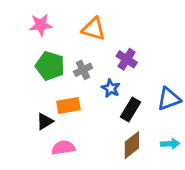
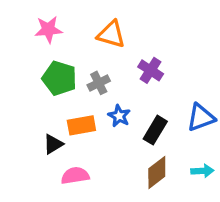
blue star: (111, 88) -> (119, 116), moved

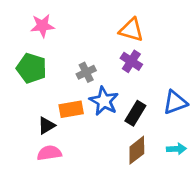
orange triangle: (111, 34) -> (131, 30), moved
green pentagon: (59, 78) -> (31, 68), moved
blue star: (119, 116) -> (104, 101), size x1.5
pink semicircle: (75, 176) -> (49, 153), moved

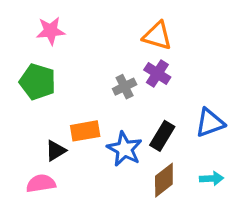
gray cross: (86, 72) -> (125, 87), moved
blue star: (104, 101) -> (125, 149), moved
pink semicircle: (49, 153) -> (41, 183), moved

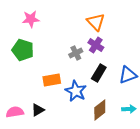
orange triangle: (157, 36) -> (96, 22), turned 30
black rectangle: (162, 136) -> (99, 73), moved
black triangle: (56, 151) -> (38, 110), moved
pink semicircle: (41, 183) -> (15, 112), moved

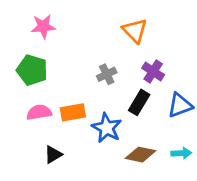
purple cross: (96, 45) -> (153, 71), moved
brown diamond: (100, 110) -> (140, 155), turned 50
pink semicircle: (15, 112) -> (39, 112), moved

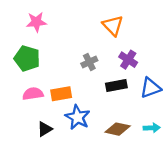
black rectangle: (139, 102) -> (116, 85), turned 48
blue star: (107, 128) -> (78, 117), moved

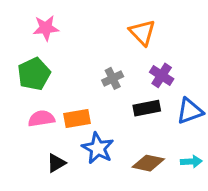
green pentagon: (27, 58) -> (34, 74), turned 30

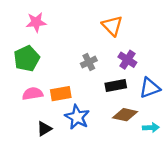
brown diamond: (148, 163) -> (125, 115), moved

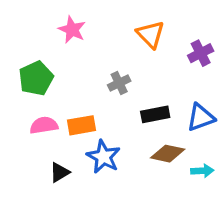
pink star: (36, 22) -> (72, 30), moved, turned 30
purple cross: (127, 60) -> (201, 53), moved, turned 30

